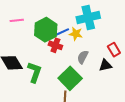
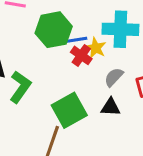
red cross: (55, 45) -> (81, 55), moved
gray semicircle: (83, 57) -> (114, 77), moved
black triangle: (105, 65) -> (111, 107), moved

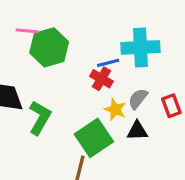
green hexagon: (54, 30) -> (49, 47), moved
blue line: (77, 40) -> (108, 63), moved
yellow star: (96, 48) -> (115, 109), moved

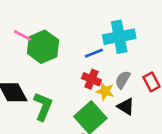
pink line: (27, 31) -> (23, 35), turned 30
red cross: (101, 79) -> (91, 79), moved
black triangle: (137, 131) -> (126, 107), turned 42

